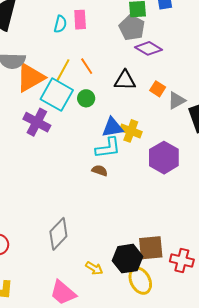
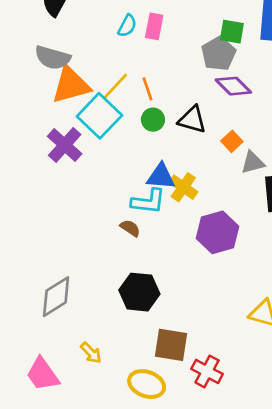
green circle: (86, 98) -> (153, 120), moved
black hexagon: (128, 259) -> (139, 292), moved
yellow ellipse: (140, 281) -> (147, 384), turned -56

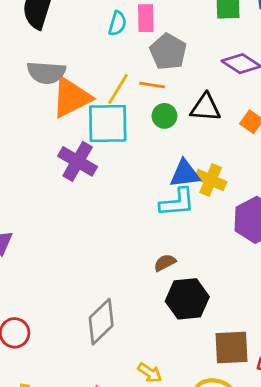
gray pentagon: (219, 54) -> (168, 52), moved
orange line: (147, 89) -> (152, 85), turned -50
cyan square: (99, 116) -> (108, 123), turned -33
brown semicircle: (130, 228) -> (165, 263), moved, turned -50

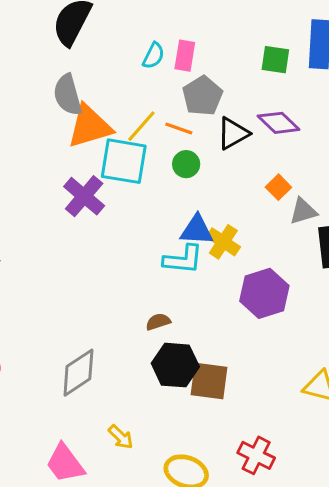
gray semicircle: (46, 73) -> (68, 95), turned 60
black triangle: (206, 108) -> (233, 133), moved, turned -44
brown square: (232, 347) -> (209, 381), moved

